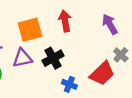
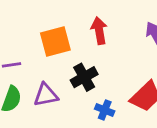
purple triangle: (22, 58) -> (46, 95), moved

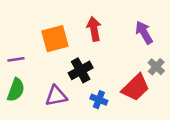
purple triangle: (46, 95) -> (56, 96), moved

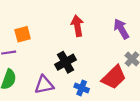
orange square: (55, 39) -> (23, 34), moved, size x0.7

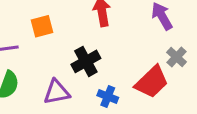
orange square: (23, 34) -> (42, 26), moved

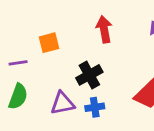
blue cross: (108, 97) -> (95, 107), moved, turned -30

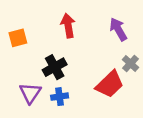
purple triangle: (62, 103) -> (30, 93), turned -45

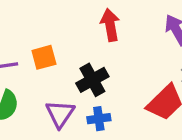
orange square: (18, 38) -> (44, 57), moved

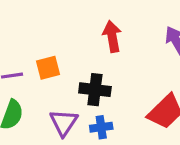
black cross: (92, 80) -> (95, 90), turned 36

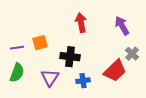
blue cross: (101, 127) -> (83, 81), moved

